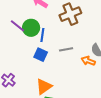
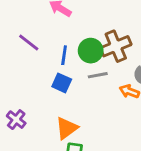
brown cross: (70, 14) -> (116, 46), moved
green circle: (31, 28) -> (91, 51), moved

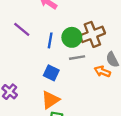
blue square: (62, 83) -> (51, 73), moved

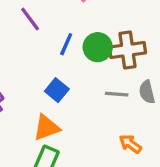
gray line: (77, 58) -> (117, 94), moved
orange arrow: (102, 71) -> (130, 144), moved

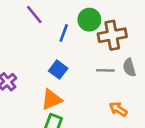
green circle: (98, 47) -> (89, 20), moved

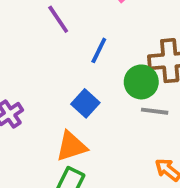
green circle: (89, 20) -> (141, 82), moved

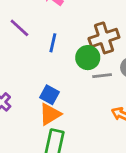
blue square: (85, 103) -> (50, 95), moved

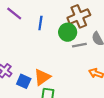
blue square: (50, 95) -> (24, 81), moved

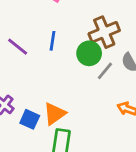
purple line: (14, 14) -> (18, 47), moved
gray line: (79, 45) -> (105, 71), turned -40

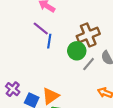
purple line: (18, 47) -> (41, 29), moved

